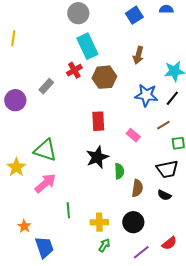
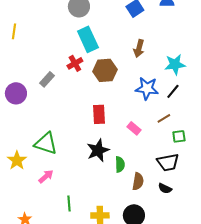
pink arrow: (45, 183) -> (46, 176), size x0.7

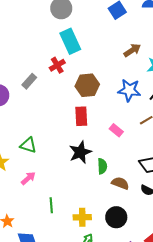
brown arrow: (139, 48) -> (132, 50), moved, turned -138
brown hexagon: (105, 70) -> (87, 85), moved
green triangle: (46, 143) -> (28, 145), size x0.7
brown semicircle: (138, 181) -> (120, 183), turned -78

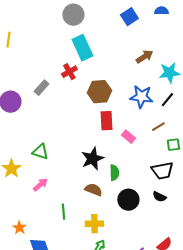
red rectangle: (81, 116) -> (106, 121), moved
brown semicircle: (120, 183) -> (93, 190), moved
black circle: (116, 217) -> (128, 200), moved

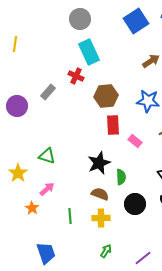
blue square: (129, 17) -> (136, 21), size x1.4
red cross: (69, 72) -> (76, 76), turned -35
yellow cross: (94, 224) -> (101, 218), moved
orange star: (19, 228) -> (32, 208), moved

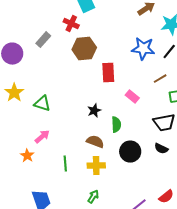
brown hexagon: (106, 96) -> (84, 49), moved
pink rectangle: (135, 141) -> (132, 97), moved
black star: (99, 163) -> (94, 111), size x0.6
yellow star: (18, 173) -> (14, 93), moved
green arrow: (106, 251) -> (93, 197), moved

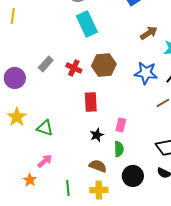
red cross: (71, 24) -> (74, 68), moved
brown hexagon: (84, 49) -> (104, 65), moved
red rectangle: (108, 73) -> (91, 102), moved
pink rectangle: (132, 97) -> (121, 125), moved, turned 64

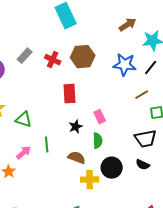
pink rectangle: (121, 125) -> (100, 117), turned -40
green line: (68, 188) -> (47, 145), moved
yellow cross: (99, 190) -> (90, 180), moved

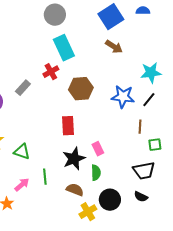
brown arrow: (128, 25) -> (114, 47), moved, turned 66
red cross: (53, 60) -> (51, 72), moved, turned 35
brown line: (142, 95) -> (140, 127), turned -56
black star: (76, 127) -> (74, 159), size x1.6
yellow cross: (90, 180) -> (88, 212), turned -30

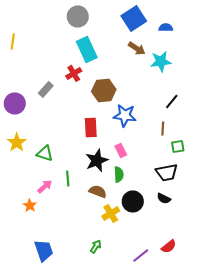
blue semicircle: (143, 11) -> (166, 27), moved
cyan star: (151, 73) -> (161, 61), moved
blue star: (123, 97) -> (125, 115), moved

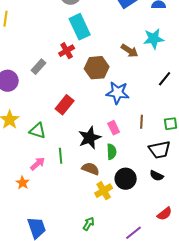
brown arrow: (137, 48) -> (130, 51), moved
red rectangle: (91, 127) -> (65, 105), moved, turned 42
brown line: (163, 128) -> (142, 122), moved
red semicircle: (169, 246) -> (165, 214), moved

